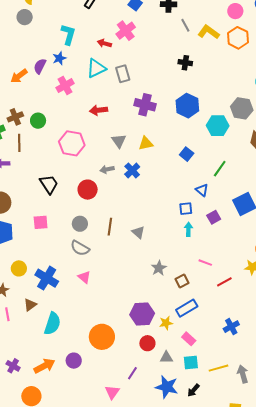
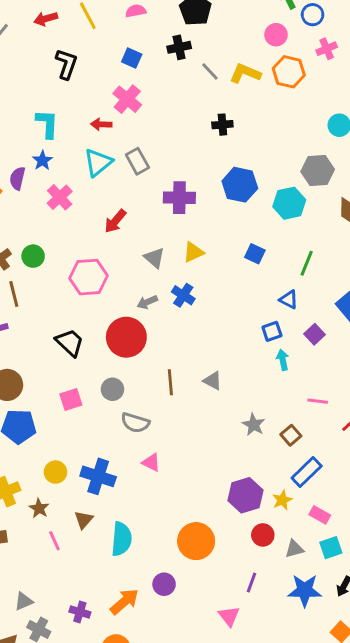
red arrow: (98, 110) -> (115, 221), turned -30
red circle: (88, 190) -> (126, 337), size x1.4
gray circle: (80, 224) -> (112, 389), moved

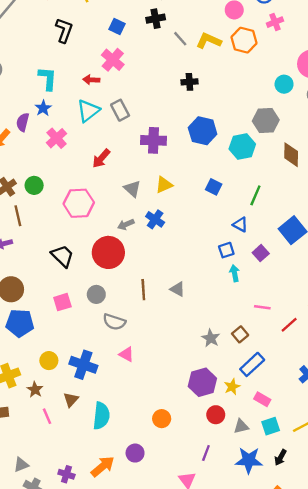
gray star: (254, 425) -> (211, 338), moved
orange circle: (196, 541) -> (162, 419), size x0.6

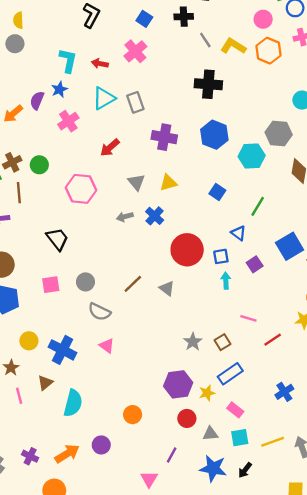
red arrow: (91, 80) -> (100, 63), moved
black cross: (189, 82) -> (208, 84), size x1.6
red circle: (108, 252) -> (187, 250), moved
brown line: (143, 290) -> (133, 284), turned 42

